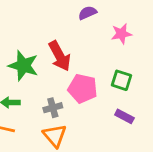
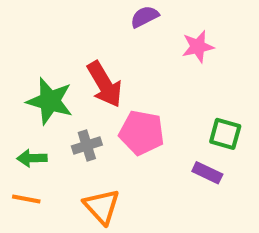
green square: (121, 80) -> (225, 134), moved
gray cross: (53, 108) -> (87, 145), moved

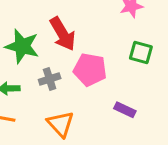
green square: (225, 134) -> (141, 53), moved
purple rectangle: (207, 173) -> (125, 110), moved

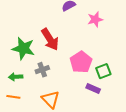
green square: (141, 53) -> (103, 71), moved, turned -35
pink pentagon: (90, 70) -> (81, 62), moved, turned 30

